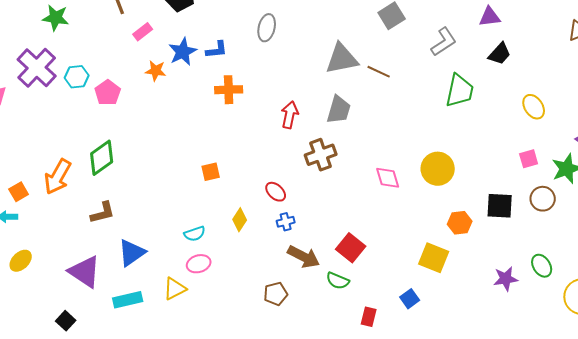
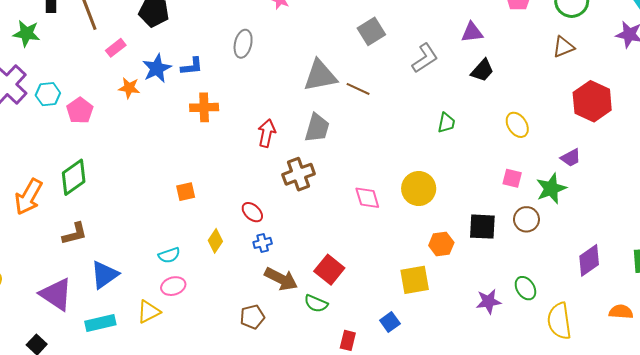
green trapezoid: (460, 91) -> (446, 123), moved, size x0.6
pink square: (529, 159) -> (512, 178), turned 30
yellow square: (434, 258) -> (415, 280), turned -32

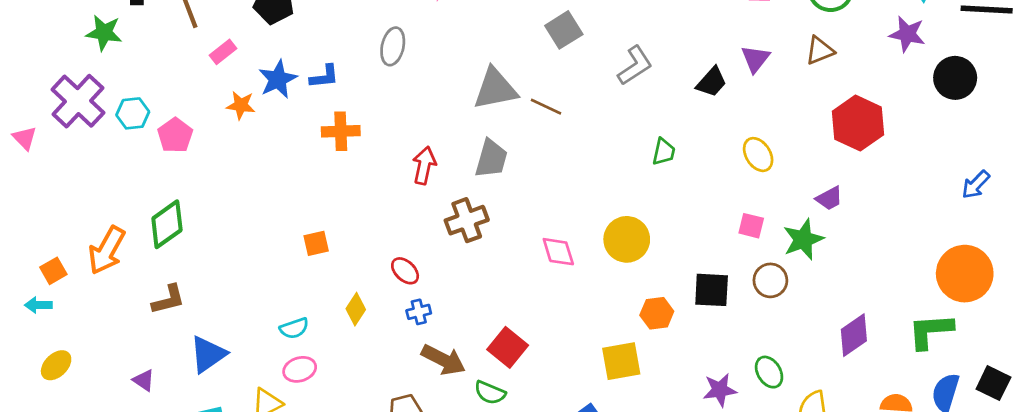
purple triangle: (472, 32) -> (755, 59), moved, turned -45
purple triangle: (56, 294) -> (144, 380), size x0.5

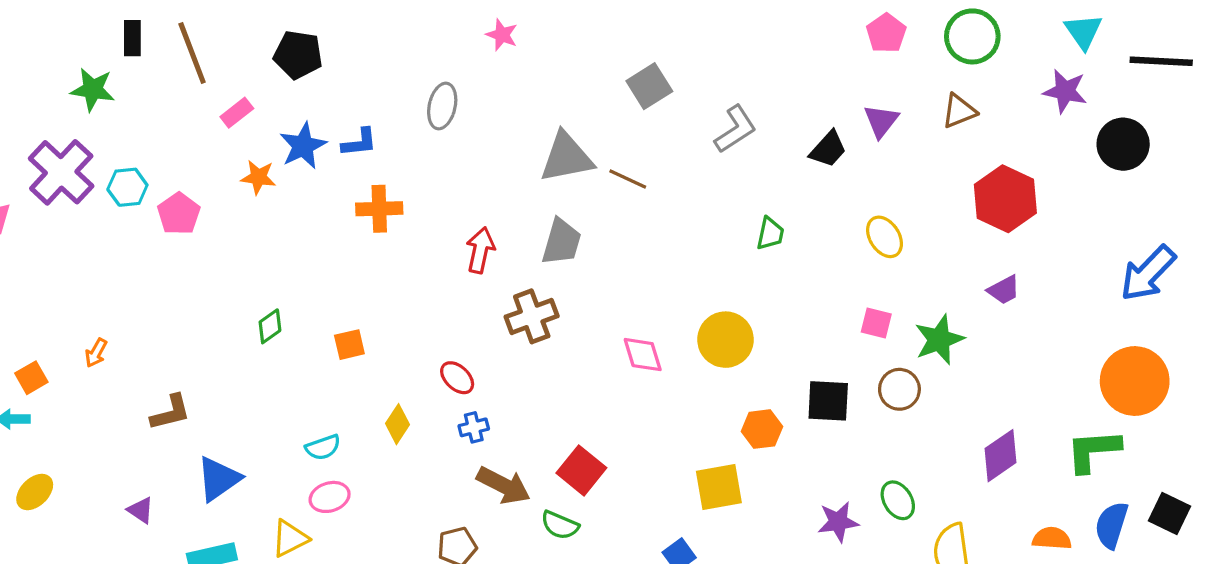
blue arrow: (976, 185) -> (1148, 273), size x1.6
purple trapezoid: (829, 198) -> (1004, 290), moved
green diamond: (167, 224) -> (270, 326), moved, size x0.6
orange arrow: (107, 250) -> (96, 353), size x0.5

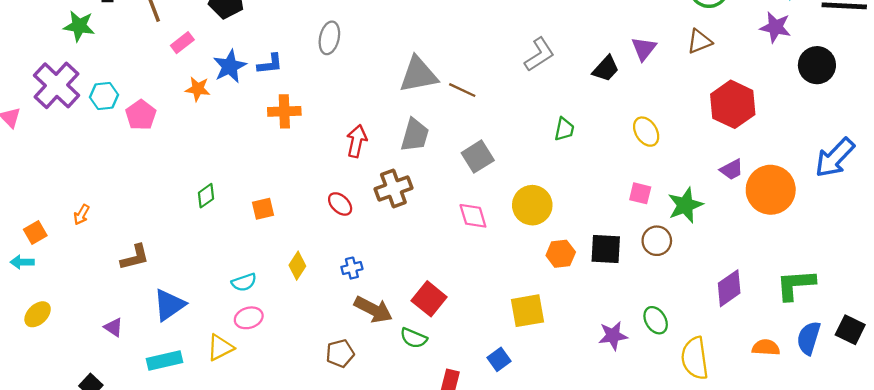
gray square: (649, 86) -> (478, 157), moved
red ellipse: (457, 378) -> (340, 204), moved
orange circle: (1135, 381) -> (771, 190), moved
orange hexagon: (762, 429) -> (561, 254), moved

